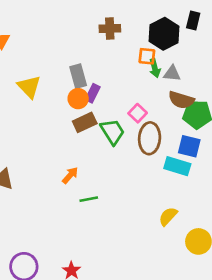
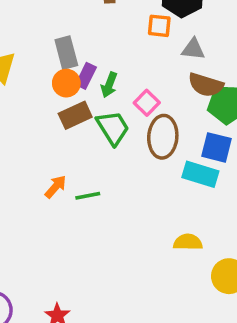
green arrow: (155, 68) -> (109, 85), moved, turned 36
green line: (89, 199) -> (88, 196), moved
yellow semicircle: (168, 216) -> (188, 242), turned 48

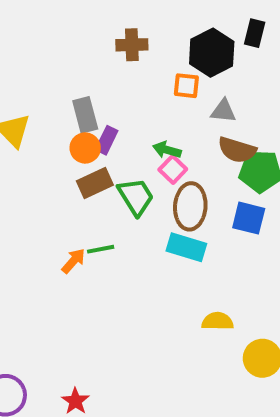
green arrow: (109, 85) -> (167, 150), moved, turned 85
cyan rectangle: (200, 174) -> (186, 247), moved
green line: (88, 196) -> (101, 249), moved

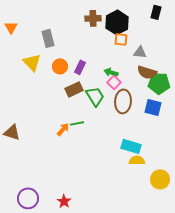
black hexagon: (212, 53) -> (117, 22), moved
gray rectangle: (85, 115) -> (48, 38), moved
orange circle: (85, 148) -> (60, 66), moved
cyan rectangle: (186, 247) -> (131, 146), moved

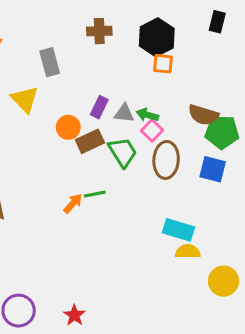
brown cross: (93, 18) -> (99, 31), moved
gray triangle: (140, 52) -> (124, 113), moved
orange circle: (60, 66) -> (68, 127), moved

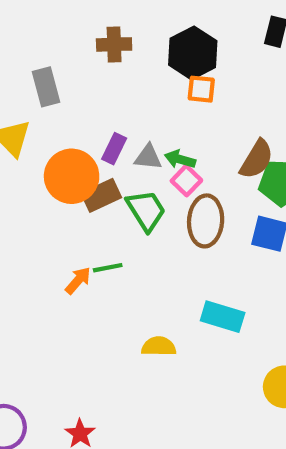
brown semicircle: (203, 115) -> (257, 159), turned -76
orange circle: (68, 127) -> (72, 176), size x1.6
yellow semicircle: (188, 252) -> (159, 346), moved

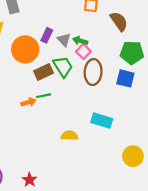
gray triangle: (148, 157) -> (64, 40), turned 40
brown semicircle: (257, 159) -> (119, 21), moved, turned -66
brown rectangle: (101, 195) -> (44, 72), moved
orange arrow: (78, 280) -> (28, 102), turned 32

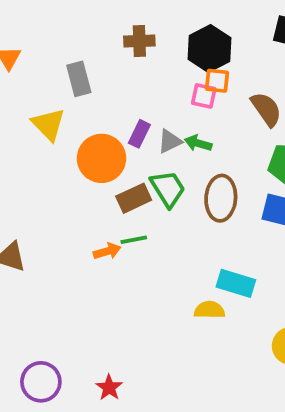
gray triangle: (64, 40) -> (170, 141), turned 48
pink square: (83, 52) -> (204, 96), moved, turned -32
yellow semicircle: (69, 136) -> (209, 310), moved

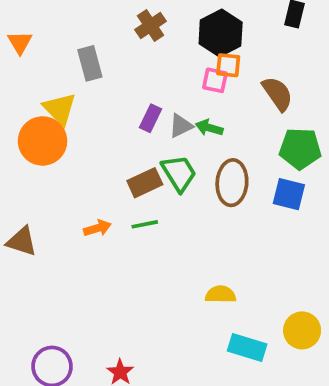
brown cross: (139, 41) -> (151, 25), turned -32
orange circle: (102, 158) -> (43, 141), moved
orange arrow: (107, 251) -> (97, 228), moved
cyan rectangle: (236, 283) -> (247, 347), moved

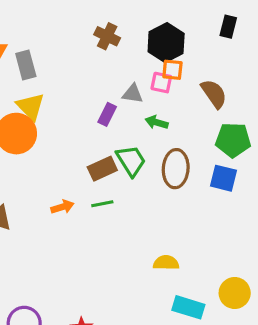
brown cross: (151, 25) -> (107, 36), turned -30
gray rectangle: (90, 63) -> (26, 65), moved
gray triangle: (181, 126) -> (133, 94), moved, turned 35

